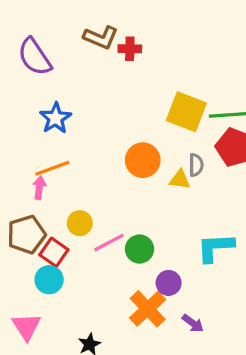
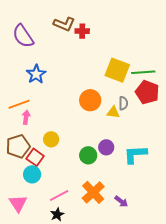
orange line: (52, 168) -> (19, 104), moved
pink line: (109, 243) -> (59, 195), moved
purple circle: (169, 283) -> (106, 147), moved

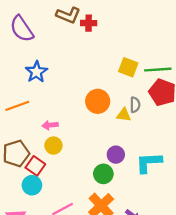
yellow square: (117, 70) -> (128, 67), size x0.7
pink arrow: (26, 117) -> (50, 125), moved, turned -104
green circle: (88, 155) -> (103, 174), moved

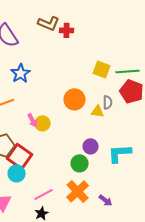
pink arrow: (50, 125) -> (33, 120), turned -112
yellow circle: (53, 146) -> (43, 123), moved
red square: (35, 166) -> (20, 156), size x1.4

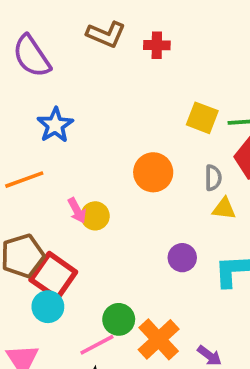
red cross: (67, 30) -> (157, 45), moved
yellow triangle: (98, 111) -> (224, 209), moved
green circle: (80, 163) -> (119, 319), moved

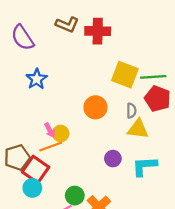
red cross: (157, 45) -> (98, 31), size x1.6
yellow square: (202, 118) -> (125, 75), size x1.4
orange line: (24, 180) -> (51, 147), moved
yellow triangle: (224, 209) -> (138, 129), size x1.5

